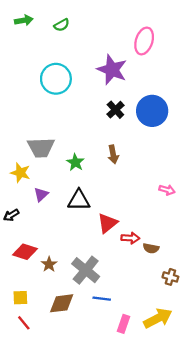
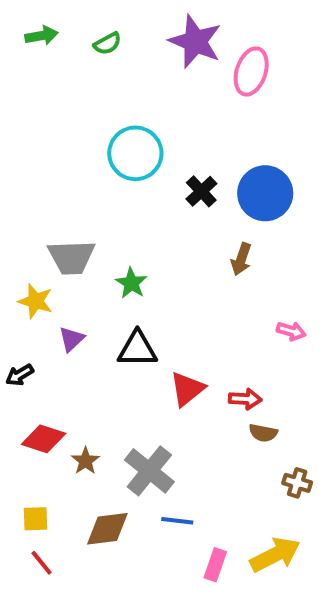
purple star: (112, 70) -> (195, 42), moved
cyan circle: (56, 79) -> (135, 153), moved
brown arrow: (113, 154) -> (241, 259), moved, turned 30
red arrow: (130, 238) -> (245, 399), moved

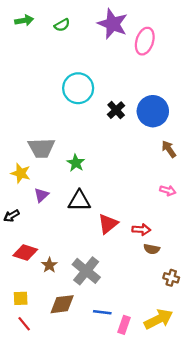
brown arrow: (241, 259) -> (169, 149), moved, turned 126
blue line: (177, 521) -> (102, 312), moved

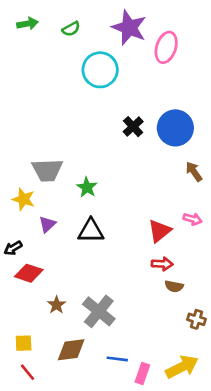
cyan circle: (78, 88) -> (100, 70), moved
red triangle: (108, 224) -> (160, 231), moved
red diamond: (25, 253) -> (29, 273), moved

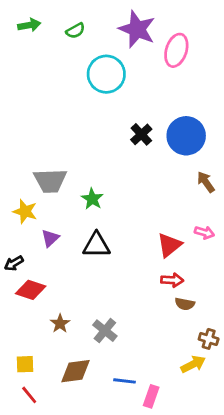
gray cross: (99, 311) -> (105, 331), size x0.7
yellow arrow: (182, 367) -> (193, 364), moved, size x0.7

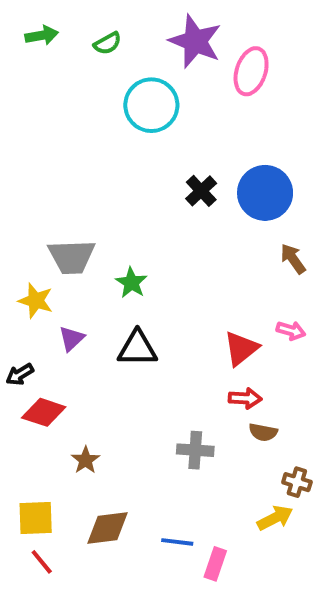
gray cross: (105, 331) -> (195, 450), moved, turned -35
yellow square: (25, 364) -> (36, 518), size x1.4

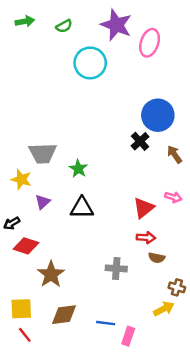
black cross: (201, 191) -> (140, 141), moved
brown star: (86, 460) -> (51, 274), size x1.6

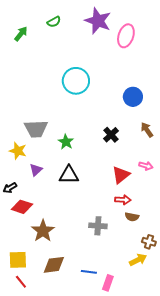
green arrow: (25, 21) -> (21, 34), moved, turned -42
cyan circle: (90, 63) -> (76, 81), moved
blue circle: (158, 115) -> (133, 97), size x0.7
black cross: (140, 141) -> (111, 135), moved

